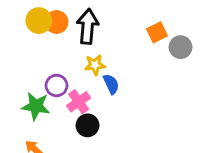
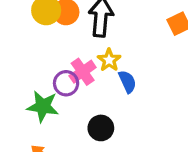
yellow star: (95, 65) -> (109, 60), turned -30
pink cross: (79, 102) -> (83, 72), moved

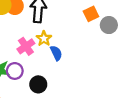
purple circle: (66, 83) -> (15, 71), moved

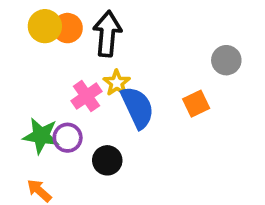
orange square: (91, 14) -> (196, 104), moved
blue semicircle: (56, 53) -> (137, 107), size x1.6

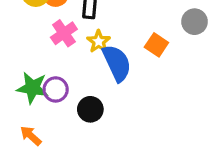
pink cross: (86, 96) -> (64, 33), moved
orange square: (196, 104) -> (156, 45), moved, turned -30

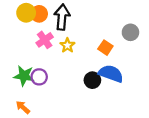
blue semicircle: (117, 63) -> (111, 74), moved, turned -45
black circle: (90, 109) -> (92, 80), moved

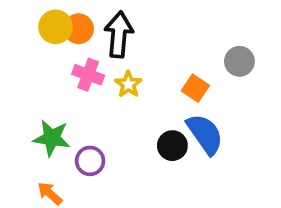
pink cross: (45, 40) -> (88, 75), turned -35
blue semicircle: (111, 74) -> (205, 134), turned 35
purple circle: (39, 77) -> (90, 161), moved

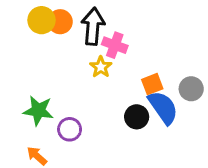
gray circle: (239, 61) -> (191, 89), moved
pink cross: (88, 75) -> (115, 45), moved
orange square: (195, 88) -> (152, 84), moved, turned 35

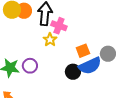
blue semicircle: (163, 107) -> (90, 66), turned 100
purple circle: (70, 129) -> (30, 66), moved

